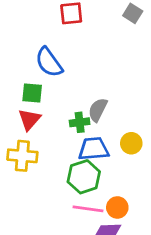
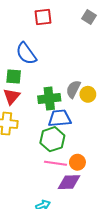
gray semicircle: (98, 110) -> (73, 89), moved
green cross: (80, 122) -> (49, 98), size x1.5
yellow circle: (131, 143) -> (88, 94), moved

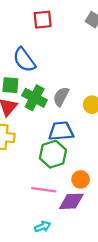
gray semicircle: (73, 89) -> (61, 97), moved
green cross: (49, 98) -> (35, 98), moved, turned 35
pink line: (55, 163) -> (44, 190), moved

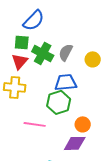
blue semicircle: (24, 60) -> (34, 20), turned -100
pink line: (44, 190) -> (35, 124), moved

